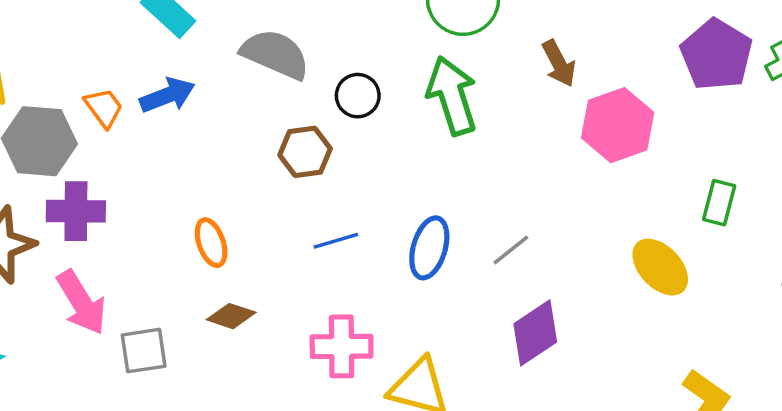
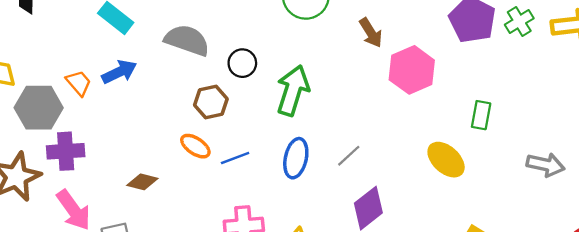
green arrow: (452, 96) -> (293, 90), moved, turned 39
orange ellipse: (211, 243) -> (195, 146), moved, turned -32
brown diamond: (231, 316) -> (142, 182), moved

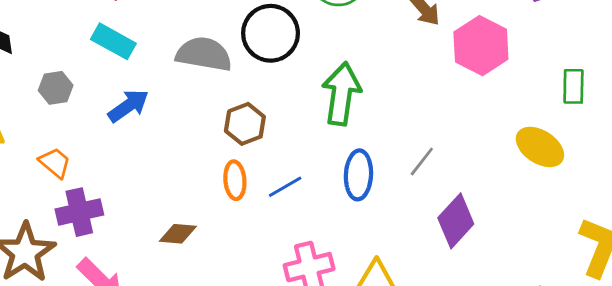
black circle: (242, 63) -> (271, 33), moved, size x1.6
orange trapezoid: (79, 83) -> (55, 163), moved
gray hexagon: (39, 108) -> (56, 88), moved, size x0.6
orange ellipse: (195, 146) -> (235, 180), turned 60

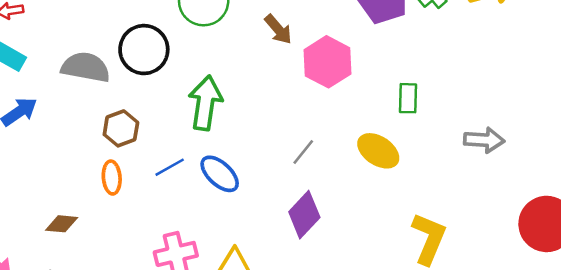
gray line: (422, 161) -> (303, 152), moved
blue ellipse: (358, 175) -> (220, 174), turned -51
blue line: (285, 187) -> (170, 167), moved

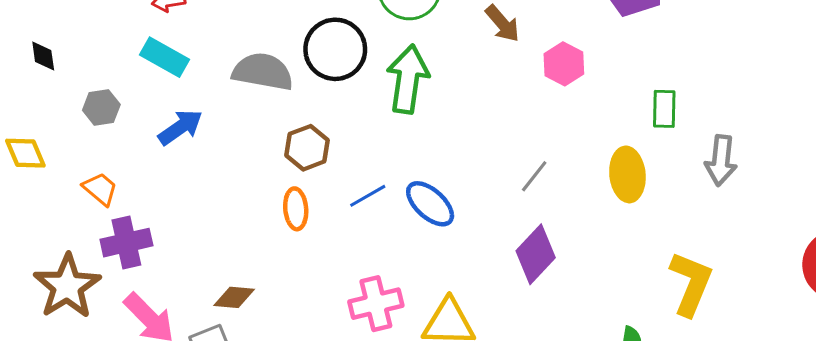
pink hexagon: (327, 62) -> (564, 64), size x0.7
green arrow: (205, 103) -> (408, 79), moved
gray arrow: (484, 140) -> (721, 160), moved, turned 93
yellow ellipse: (378, 151) -> (627, 174), turned 51
brown diamond: (62, 224) -> (234, 297), moved

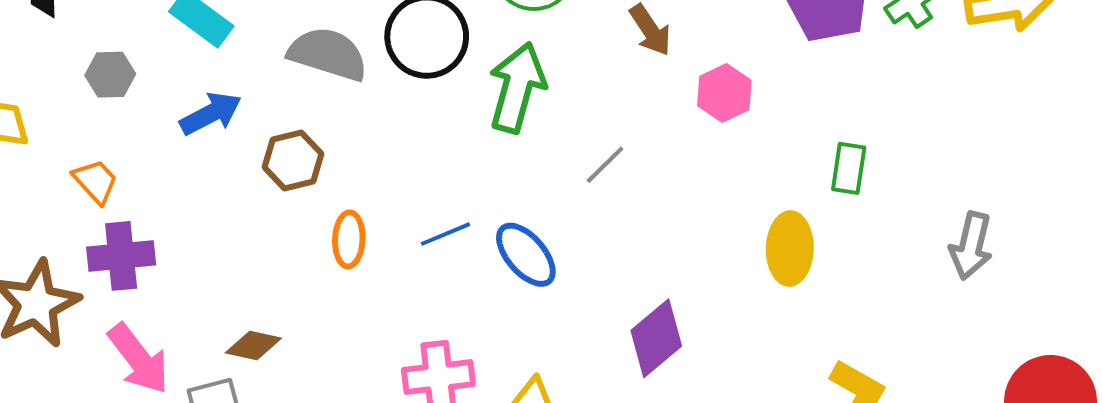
brown hexagon: (307, 148) -> (293, 160), moved
gray arrow: (721, 160) -> (971, 246), moved
gray line: (534, 176) -> (605, 165), moved

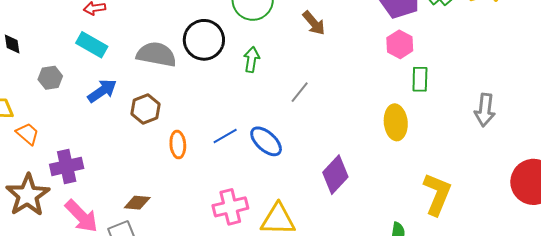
green arrow: (517, 88) -> (252, 59), size x0.6
pink hexagon: (724, 93) -> (400, 44), moved
orange trapezoid: (95, 181) -> (28, 134), moved

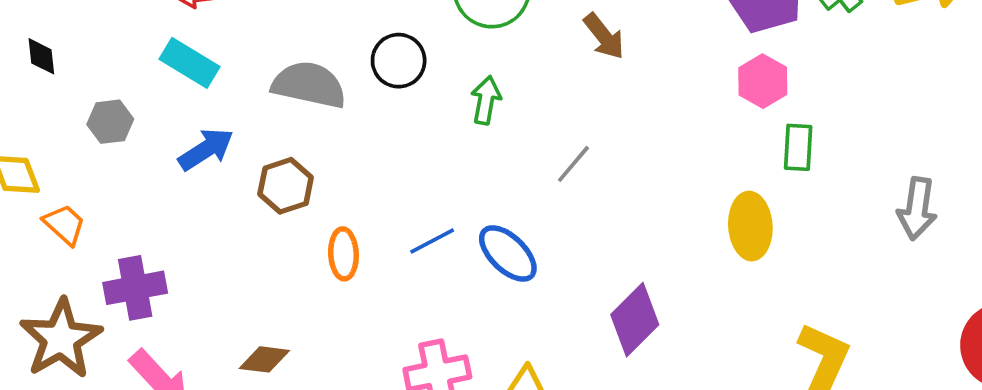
black circle: (204, 40) -> (399, 61), size x0.7

